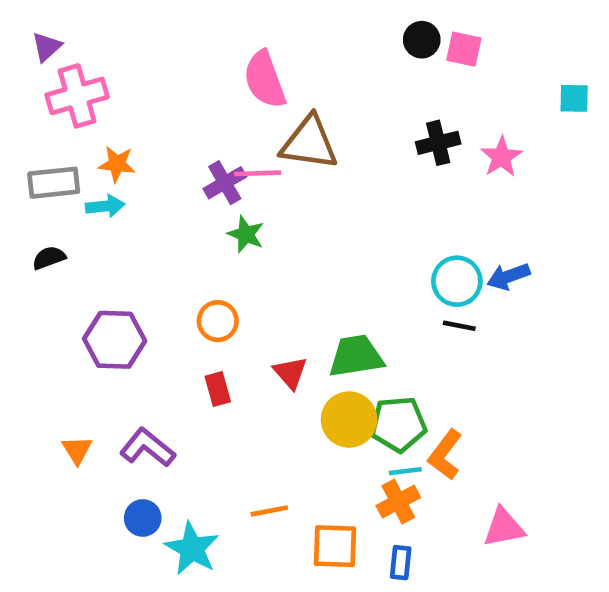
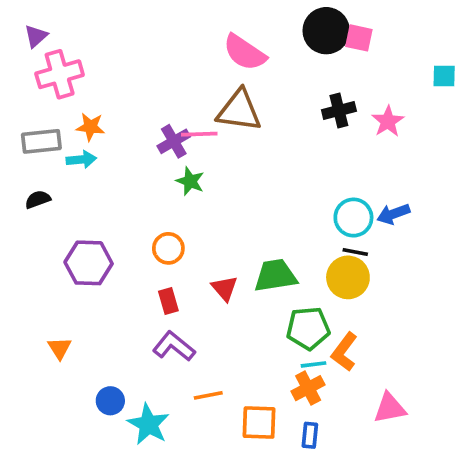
black circle: (422, 40) -> (326, 31), size x1.6
pink semicircle: (265, 80) -> (245, 52), moved, turned -36
yellow circle: (349, 420) -> (348, 277), moved
purple L-shape: (147, 448) -> (174, 346), moved

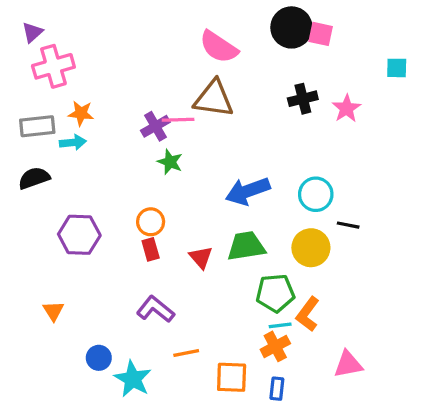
black semicircle: (38, 199) -> (34, 178), size x1.4
blue arrow: (393, 214) -> (248, 191), moved, size x1.5
black line: (355, 252) -> (348, 225), moved
red rectangle: (168, 301) -> (151, 249), moved

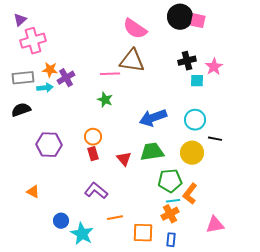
cyan square: (397, 68) -> (197, 81), moved
purple cross: (155, 126) -> (66, 78), moved
orange triangle: (53, 311) -> (33, 192), turned -32

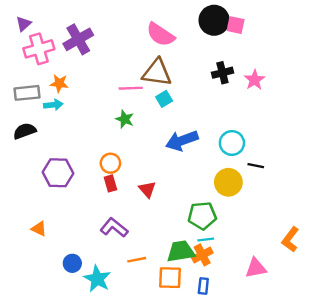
purple cross: (66, 78) -> (78, 39), moved, size x1.4
cyan square: (197, 81) -> (164, 99), moved, turned -32
green trapezoid: (152, 152) -> (181, 251), moved
orange L-shape: (190, 194) -> (290, 239), moved

